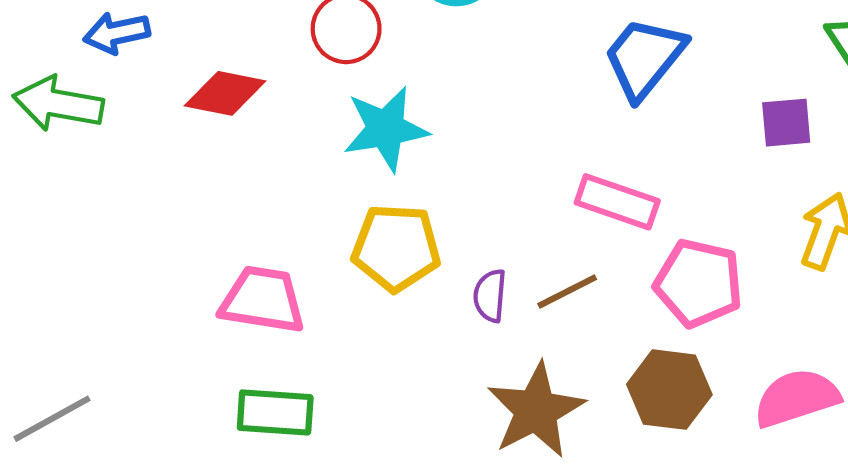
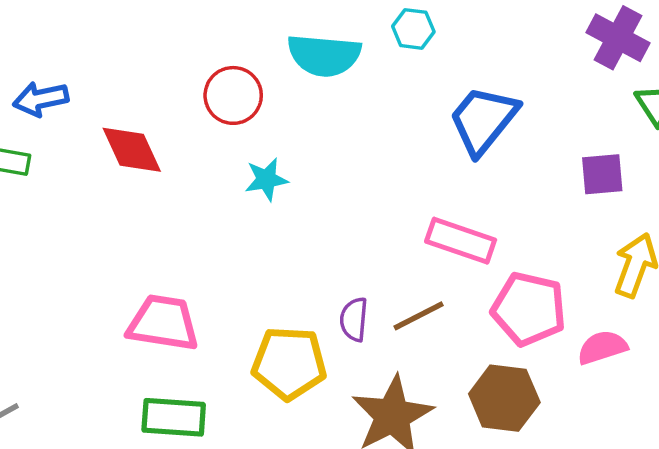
red diamond: (225, 93) -> (132, 150), turned 54
cyan star: (386, 129) -> (266, 179), size x0.6
yellow pentagon: (396, 248) -> (289, 363), moved
pink semicircle: (797, 398) -> (602, 347), moved, size x0.7

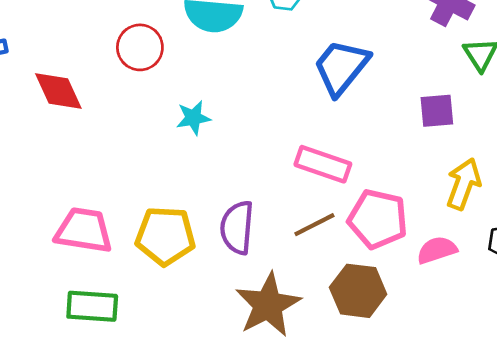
cyan star: (266, 179) -> (193, 118), moved
brown line: (419, 316) -> (314, 225), moved
purple semicircle: (354, 319) -> (237, 228), size x1.5
yellow pentagon: (289, 363) -> (165, 236), moved

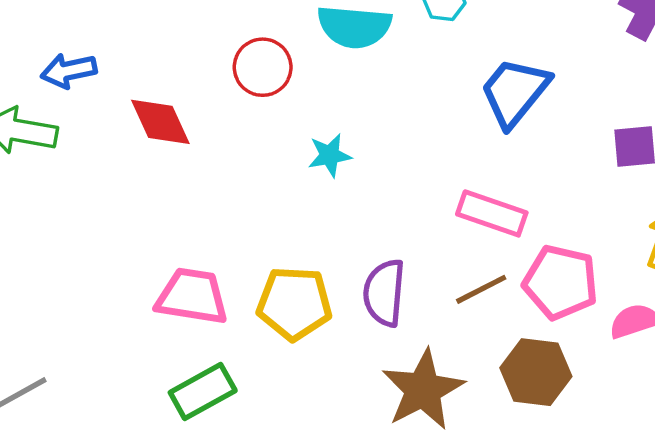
green rectangle: (92, 306) -> (203, 392), turned -33

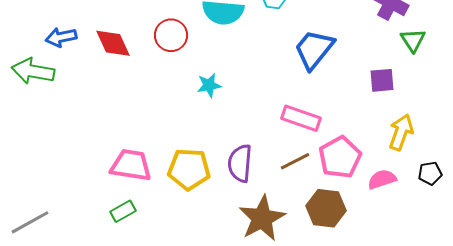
red diamond: (160, 122) -> (113, 43), moved
pink pentagon: (561, 282) -> (340, 157), turned 30
green rectangle: (203, 392) -> (123, 211), moved, size x0.7

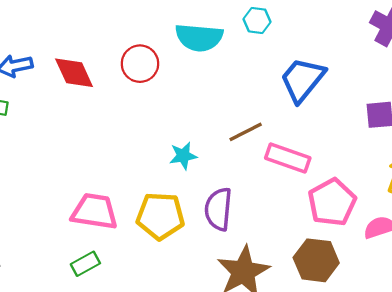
cyan star: (209, 85) -> (183, 156), moved
brown line: (295, 161) -> (246, 132), moved

